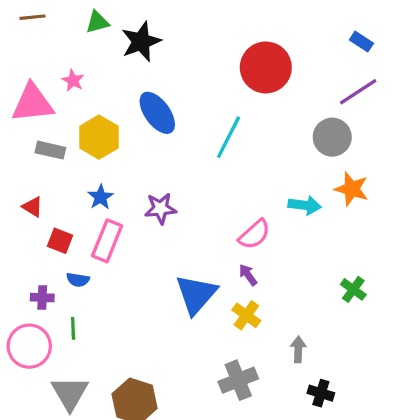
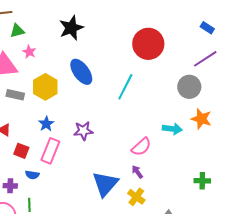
green triangle: (97, 22) -> (17, 31), moved
green cross: (353, 289) -> (202, 181), turned -35

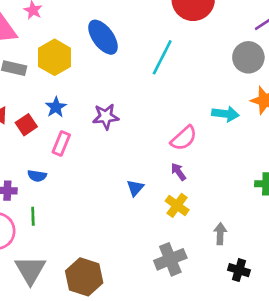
red square: (21, 151) -> (26, 125), moved, turned 35
pink rectangle: (50, 151) -> (61, 143), size x0.7
blue triangle: (105, 184) -> (135, 188), size x0.5

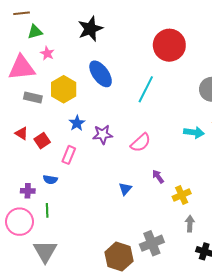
blue star: (56, 107) -> (77, 123), moved
pink semicircle: (184, 138) -> (141, 143), moved
yellow cross: (177, 205) -> (182, 195), moved, turned 30
brown hexagon: (84, 277) -> (119, 257), moved

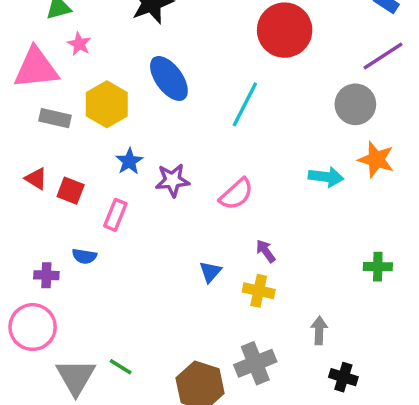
red square: (42, 141) -> (71, 191), turned -35
yellow cross: (182, 195) -> (259, 291), moved, turned 36
green line: (47, 210) -> (121, 367), moved, turned -56

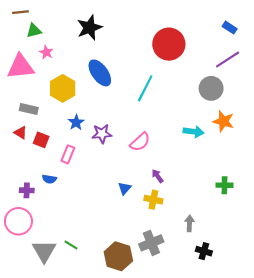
gray rectangle: (55, 118) -> (29, 109), moved

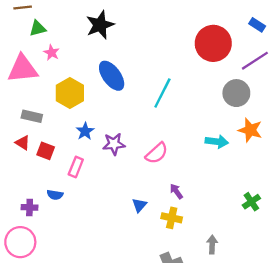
red circle: (169, 44) -> (213, 43), moved
green cross: (224, 185) -> (251, 202), turned -35

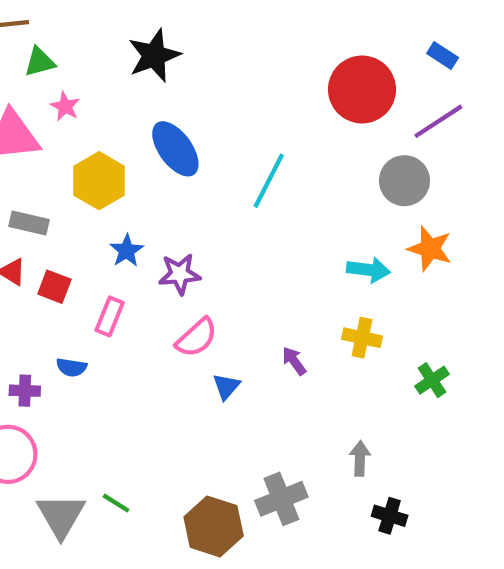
pink semicircle: (157, 153) -> (197, 338), moved
yellow cross: (172, 218) -> (362, 338), moved

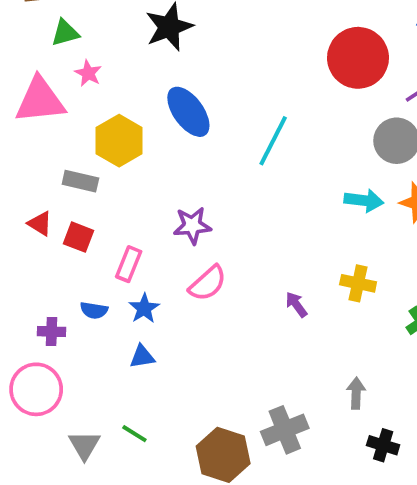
gray rectangle: (29, 223) -> (80, 181), moved
blue star: (127, 251) -> (144, 308), moved
cyan arrow: (368, 270) -> (364, 200), moved
blue triangle: (226, 386) -> (142, 357), moved, turned 40
gray triangle: (61, 516) -> (84, 445), size x0.7

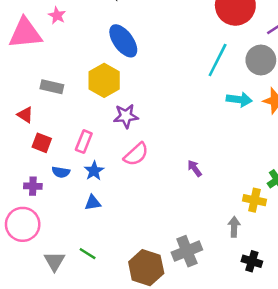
yellow hexagon: (119, 141) -> (104, 80), moved
cyan line: (273, 141) -> (218, 60), moved
red square: (79, 237) -> (42, 143), moved
yellow cross: (358, 283) -> (254, 200), moved

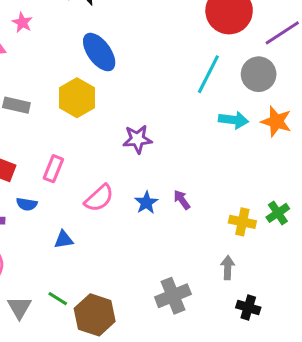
purple star: (126, 116) -> (137, 139), moved
pink semicircle: (136, 154) -> (99, 198), moved
blue star: (94, 171) -> (146, 203), moved
yellow cross: (254, 200) -> (242, 222), moved
brown hexagon: (146, 268) -> (95, 315), moved

